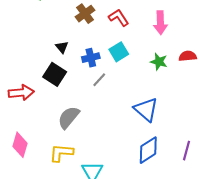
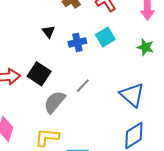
black square: (55, 74) -> (39, 74), moved
gray line: (99, 80) -> (83, 86), moved

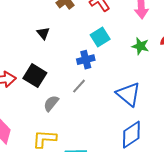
blue cross: (77, 42) -> (86, 60), moved
gray semicircle: (55, 102) -> (51, 103), size x0.7

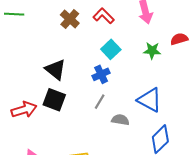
black triangle: (43, 33) -> (55, 70), moved, size x1.6
gray semicircle: (51, 103) -> (120, 120), moved, turned 72

